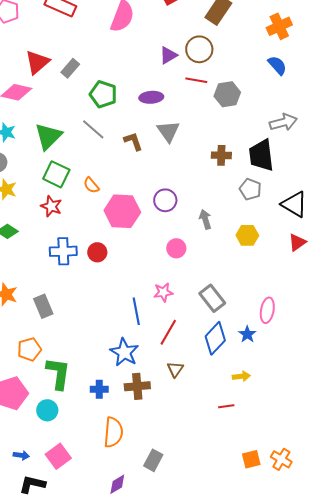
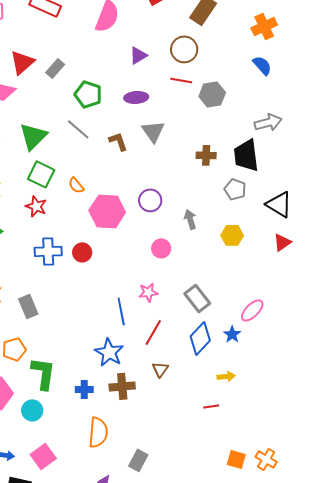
purple triangle: (168, 55) -> (138, 55), moved
pink ellipse: (267, 310) -> (252, 310), turned 35
orange square: (251, 459) -> (236, 459), turned 30

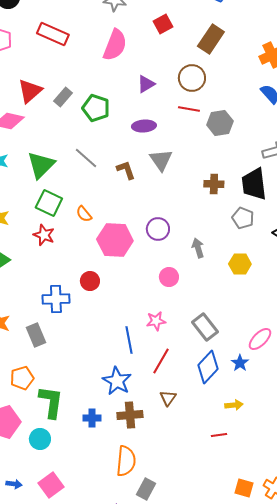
green pentagon: (88, 94) -> (96, 108), moved
blue cross: (48, 251) -> (56, 299), moved
orange semicircle: (98, 432) -> (126, 461), moved

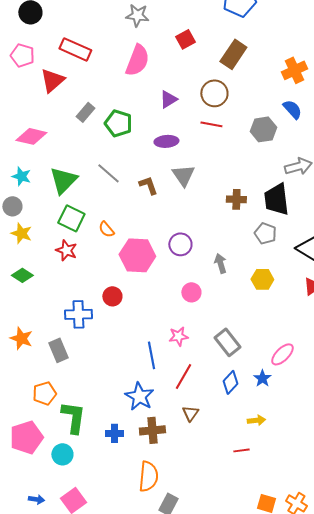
red triangle: (30, 91) -> (52, 80), moved
gray hexagon: (220, 123) -> (263, 129), moved
blue diamond: (208, 367) -> (230, 382), size x0.7

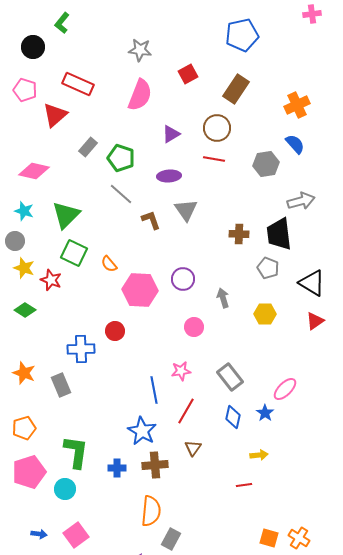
gray line: (108, 173) -> (121, 194), moved
red star: (66, 250) -> (51, 280), moved
blue diamond: (230, 382) -> (233, 417), turned -30
orange pentagon: (44, 393) -> (24, 428), moved

